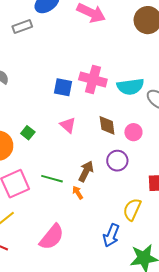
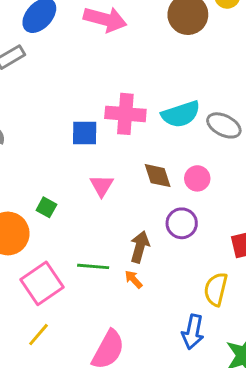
pink triangle: (68, 125) -> (102, 186), turned 30

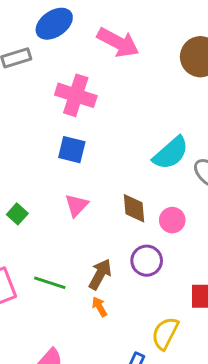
pink cross: (125, 114) -> (76, 95), moved
cyan semicircle: (181, 114) -> (171, 153), turned -36
orange arrow: (133, 279) -> (99, 307), moved

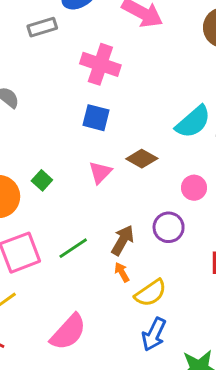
brown diamond: (134, 208) -> (142, 159), moved, turned -56
green line: (50, 283) -> (73, 248), turned -52
yellow semicircle: (165, 333) -> (151, 293), moved, turned -152

